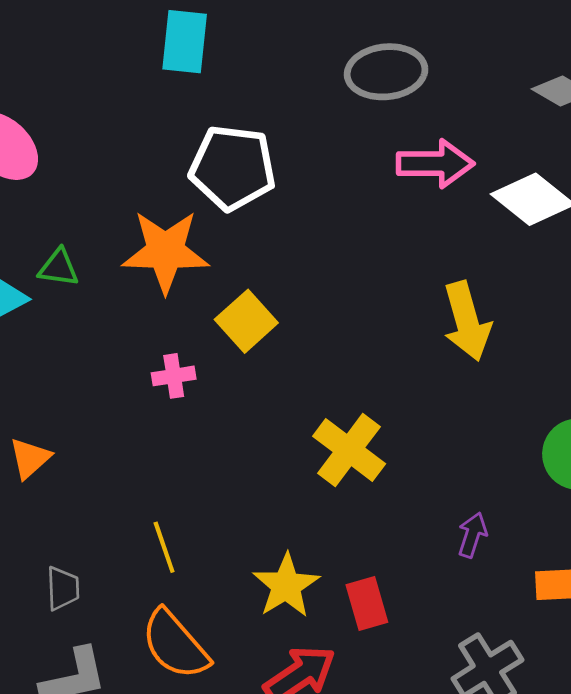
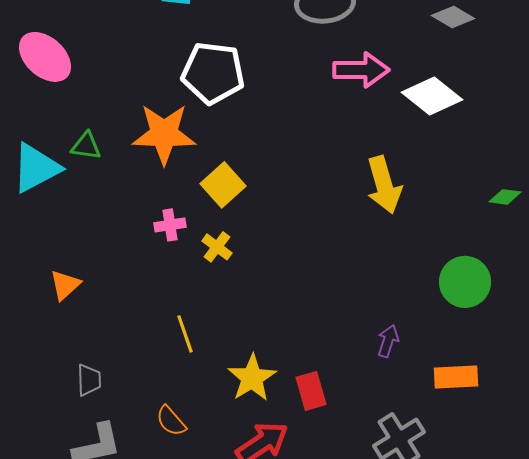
yellow cross: (349, 450) -> (217, 247), moved, size x0.6
yellow line: (164, 547) -> (185, 334), moved
orange semicircle: (175, 645) -> (171, 421), size x0.6

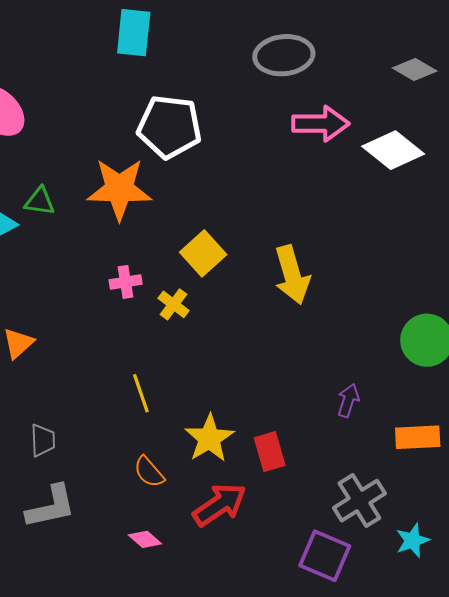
yellow square: (223, 185) -> (203, 253), moved
yellow arrow: (384, 185) -> (292, 275), moved
orange semicircle: (171, 421) -> (149, 472), moved

